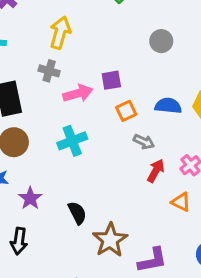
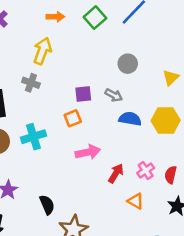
pink arrow: (78, 93) -> (88, 152), moved
orange square: (126, 111) -> (73, 118), moved
cyan cross: (72, 141) -> (33, 137), moved
gray arrow: (144, 142) -> (114, 95), moved

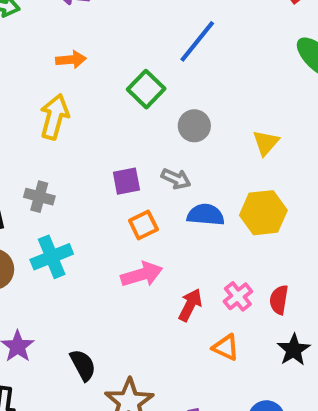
green square: (95, 18) -> (146, 89), moved
gray cross: (31, 83) -> (39, 197), moved
orange square: (73, 118) -> (143, 225), moved

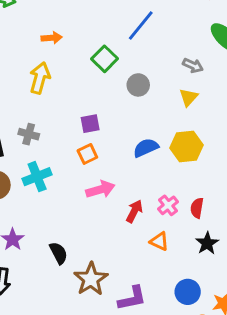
gray arrow: (176, 179) -> (193, 65), moved
blue semicircle: (206, 215) -> (146, 148), turned -30
orange square: (143, 225) -> (87, 154), moved

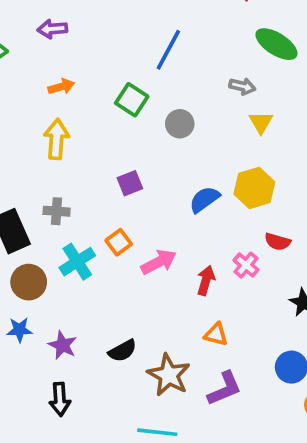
yellow triangle: (189, 97) -> (261, 122), moved
orange square: (87, 154) -> (119, 242), moved
red semicircle: (197, 208) -> (278, 242), moved, turned -72
orange triangle: (159, 241) -> (216, 334), moved
black semicircle: (59, 253) -> (122, 351), turned 100

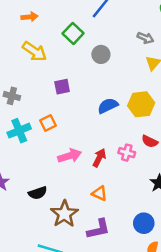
yellow arrow: (56, 139) -> (34, 51), moved, turned 110
pink arrow: (159, 262) -> (70, 156), moved
pink cross: (246, 265) -> (127, 153), turned -35

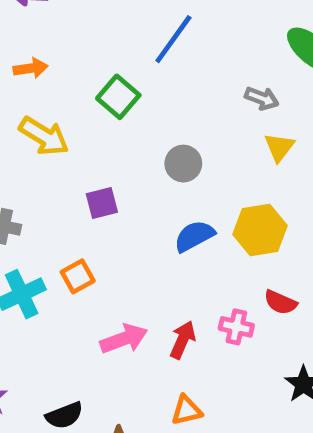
gray circle: (101, 54) -> (183, 164), moved
orange triangle: (99, 193) -> (187, 410), turned -35

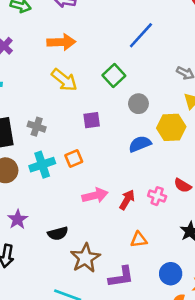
orange arrow: (31, 68) -> (61, 42), size x1.5
green square: (118, 97) -> (114, 76), moved
yellow hexagon: (260, 230) -> (171, 127), moved
orange triangle: (187, 410) -> (139, 240), moved

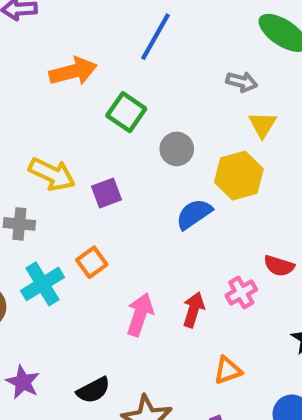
orange arrow: (61, 42) -> (73, 71), moved
yellow arrow: (64, 80) -> (52, 174), moved
pink arrow: (95, 195) -> (140, 315), turned -45
pink cross: (157, 196) -> (241, 293), turned -36

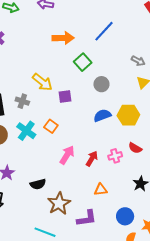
yellow hexagon: (239, 176) -> (128, 115), moved
orange square: (92, 262) -> (51, 126), turned -32
cyan cross: (42, 284) -> (26, 131), turned -36

